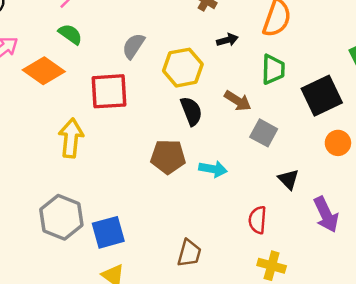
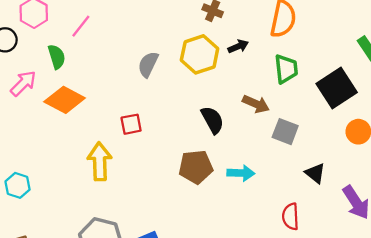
green semicircle: (70, 34) -> (57, 57), moved, turned 45
yellow hexagon: (183, 68) -> (200, 54), moved
red square: (109, 91) -> (131, 124), moved, size x0.6

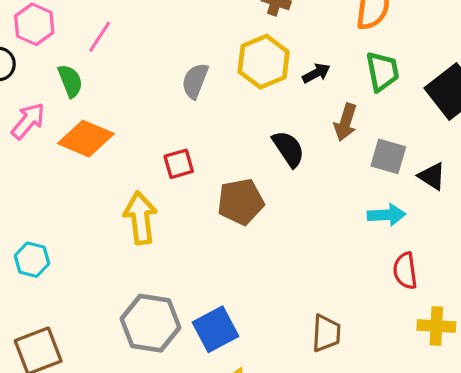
black arrow: (238, 46) -> (316, 73), moved
brown arrow: (256, 104) -> (346, 122), turned 88
brown pentagon: (196, 167) -> (241, 202), moved
cyan arrow: (241, 173) -> (387, 215), moved
black triangle: (315, 173) -> (432, 176), moved

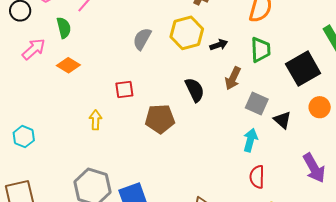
orange diamond: (86, 139) -> (68, 65), size x0.7
cyan arrow: (387, 215) -> (250, 140), turned -80
yellow arrow: (140, 218) -> (96, 120), size x0.6

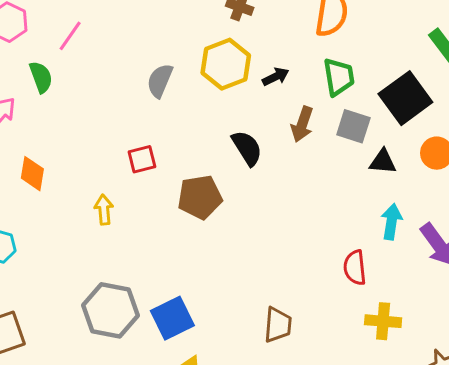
orange diamond: (68, 65) -> (32, 174), moved, turned 75
gray square: (257, 104) -> (353, 126), moved
black triangle: (282, 120) -> (383, 162), moved, turned -30
cyan arrow: (250, 140) -> (392, 222), moved

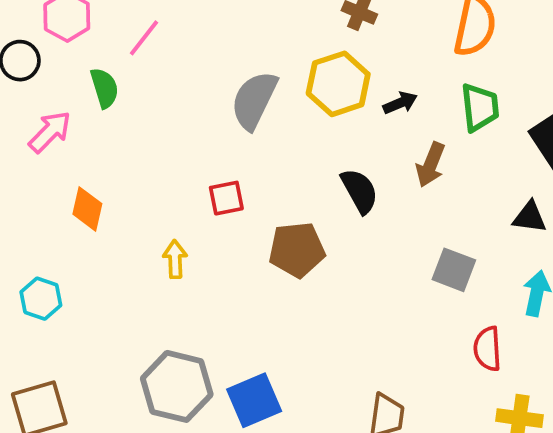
gray semicircle: (160, 81) -> (254, 100), size x1.4
gray square: (353, 126) -> (454, 270), moved

